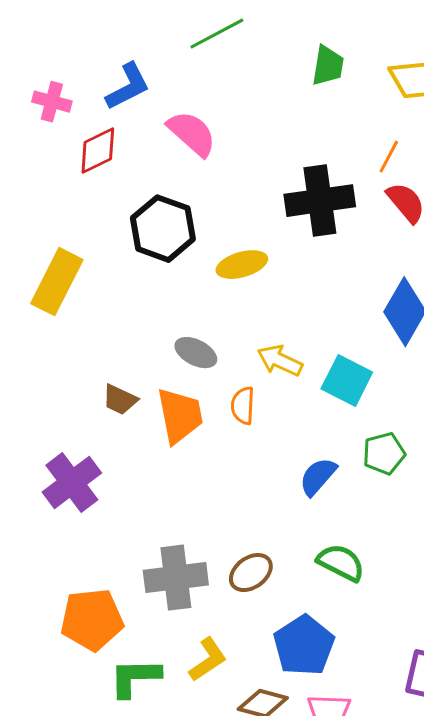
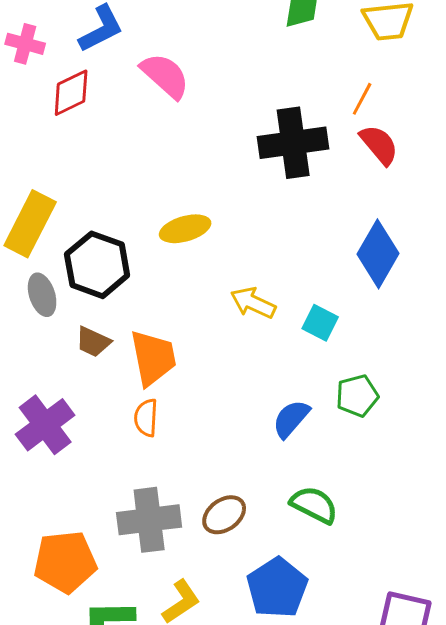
black hexagon: (163, 229) -> (97, 265), moved
yellow ellipse: (242, 265) -> (185, 229), moved
gray ellipse: (196, 353) -> (42, 295), moved, turned 45
cyan square: (347, 381) -> (320, 323), size x0.7
orange semicircle: (243, 406) -> (146, 418), moved

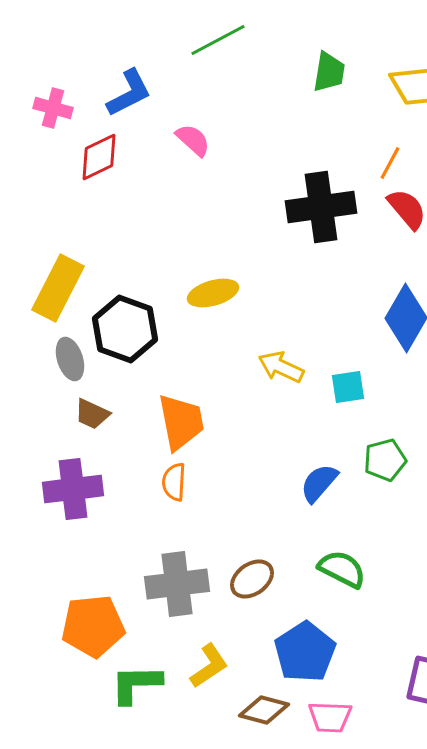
pink semicircle: (165, 76) -> (193, 140), size x0.7
cyan square: (320, 323) -> (348, 387), turned -36
brown trapezoid: (93, 342) -> (92, 414), moved
purple cross: (45, 425) -> (73, 489), turned 30

